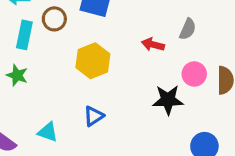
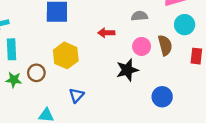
brown circle: (54, 19) -> (36, 73), moved
gray semicircle: (188, 29) -> (139, 16), moved, turned -105

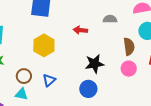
pink circle: (142, 46) -> (129, 69), moved
brown circle: (36, 73) -> (24, 76), moved
blue circle: (162, 97) -> (88, 89), moved

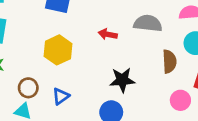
gray semicircle: (110, 19) -> (148, 23), size x1.5
pink circle: (129, 69) -> (180, 100), moved

